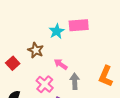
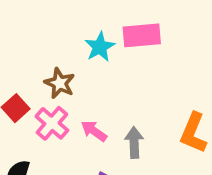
pink arrow: (61, 64) -> (94, 131), moved
pink cross: (45, 84) -> (52, 123), moved

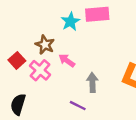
pink arrow: (94, 131) -> (67, 60), moved

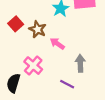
red square: (17, 60) -> (16, 24), moved
pink cross: (40, 70) -> (33, 66), moved

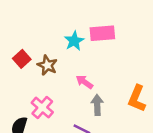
pink arrow: (57, 44) -> (84, 82), moved

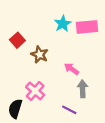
cyan star: (74, 41) -> (63, 24), moved
red square: (22, 59) -> (17, 40), moved

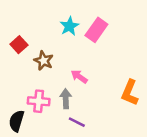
pink rectangle: (87, 27) -> (96, 30), turned -50
gray arrow: (83, 89) -> (66, 99), moved
pink cross: (35, 91) -> (39, 101), turned -36

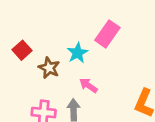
cyan star: (69, 26) -> (78, 53), moved

